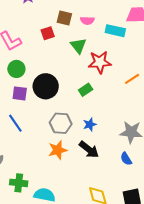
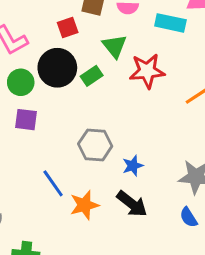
black circle: (46, 86) -> (57, 68), moved
green rectangle: (86, 90) -> (92, 76), moved
blue line: (15, 123) -> (53, 183), moved
gray hexagon: (61, 123) -> (95, 145), moved

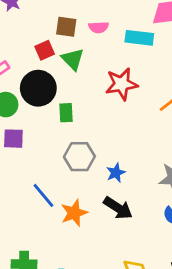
green triangle: (115, 46) -> (73, 59), moved
green rectangle: (92, 76) -> (66, 113), moved, turned -54

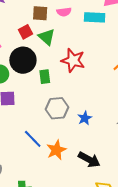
red star: (122, 84) -> (73, 60), moved, turned 30
black arrow: (118, 208) -> (89, 160), moved

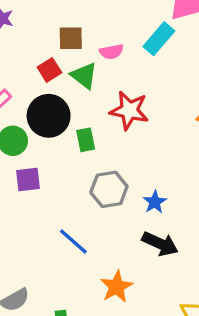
pink semicircle: (64, 12) -> (111, 52), moved
cyan rectangle: (95, 17) -> (159, 39), turned -48
orange star: (56, 150) -> (117, 287), moved
black arrow: (89, 160) -> (160, 244), moved

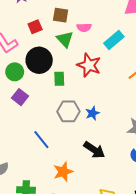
cyan rectangle: (159, 39) -> (114, 40), moved
red square: (49, 70) -> (35, 27), moved
purple square: (28, 180) -> (20, 97), turned 35
blue star: (155, 202) -> (92, 113), moved

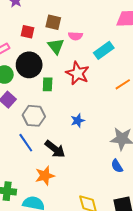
red square: (35, 27) -> (28, 32), turned 32
gray hexagon: (68, 111) -> (34, 116), moved
black arrow: (94, 150) -> (55, 149), moved

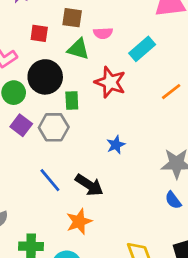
green triangle: (56, 46) -> (78, 49), turned -30
gray hexagon: (34, 116) -> (54, 127), moved

